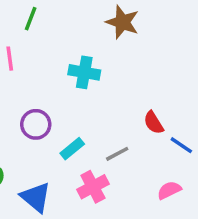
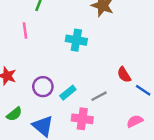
purple circle: (36, 124) -> (43, 87), moved
pink cross: (93, 187) -> (82, 119), turned 36

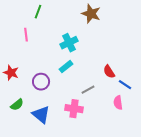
cyan cross: (76, 40) -> (69, 43), turned -36
cyan rectangle: (68, 93) -> (66, 67), moved
pink semicircle: (135, 121) -> (118, 103), moved, turned -72

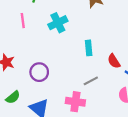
cyan cross: (69, 43) -> (58, 23), moved
cyan rectangle: (66, 67) -> (89, 48), moved, turned -56

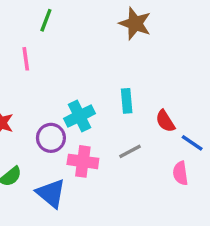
cyan cross: (58, 23) -> (80, 116), moved
pink cross: (75, 102) -> (83, 161), moved

